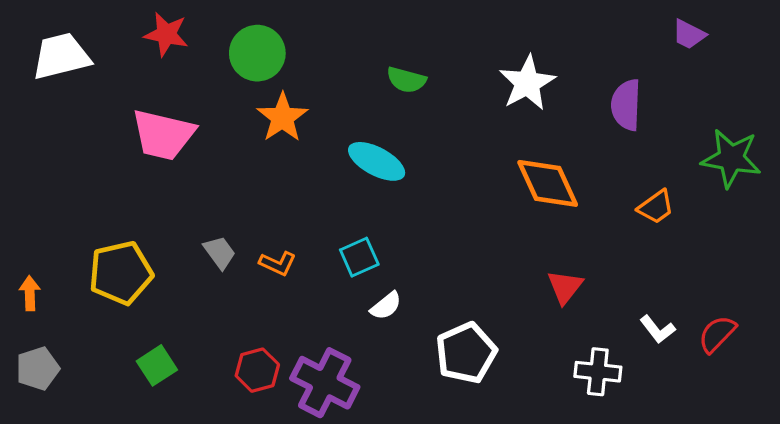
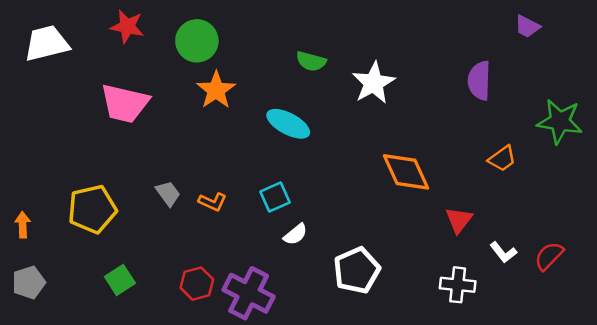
white star: (527, 83) -> (374, 83), moved
orange diamond: (548, 183) -> (406, 172), moved
red triangle: (565, 287) -> (459, 220), moved

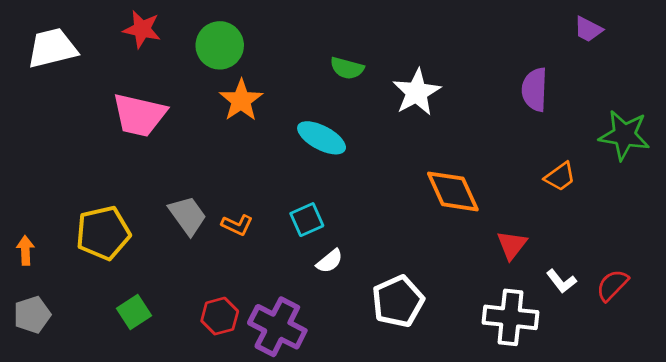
gray trapezoid: (168, 193) -> (188, 216), size x1.4
white cross: (458, 285) -> (510, 317), size x1.4

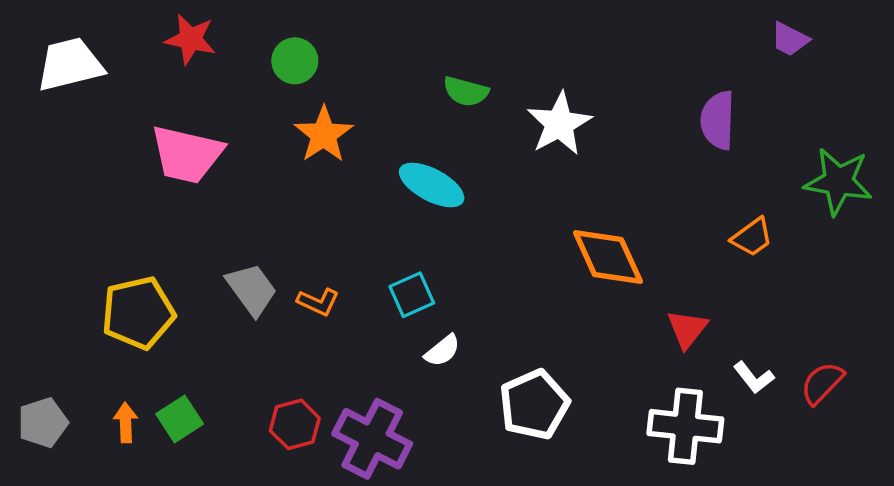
green circle: (220, 45) -> (295, 61), size x0.7
orange arrow: (25, 250) -> (126, 423), moved

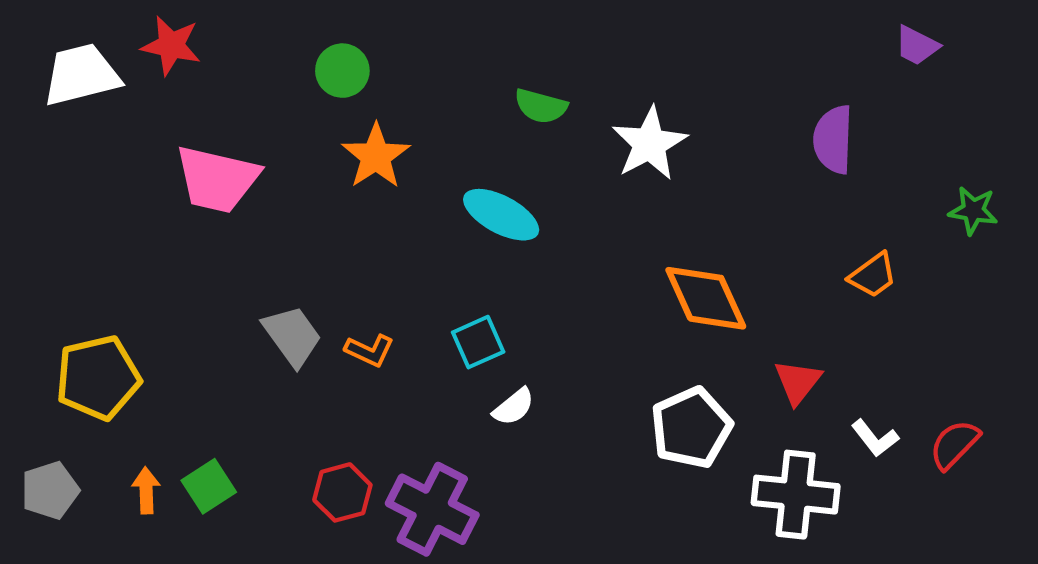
red star: (190, 39) -> (171, 46), moved
green star: (838, 181) -> (973, 211), size x0.6
yellow pentagon: (138, 313) -> (98, 378), moved
white pentagon: (534, 405) -> (691, 428), moved

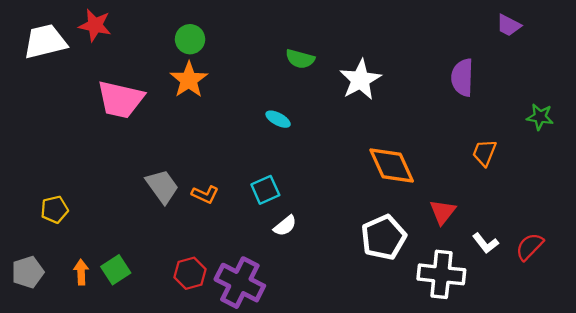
orange star: (376, 156) -> (189, 80), moved
cyan ellipse: (501, 215) -> (278, 119), size x0.6
orange trapezoid: (873, 275) -> (484, 153), turned 148
yellow pentagon: (98, 378) -> (54, 210), size x0.6

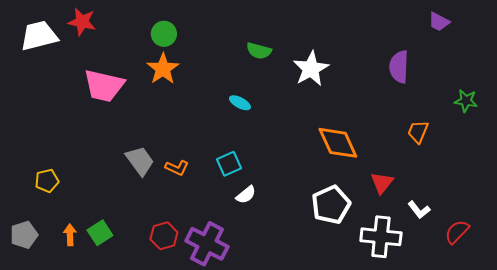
red semicircle: (530, 247) -> (457, 232), moved

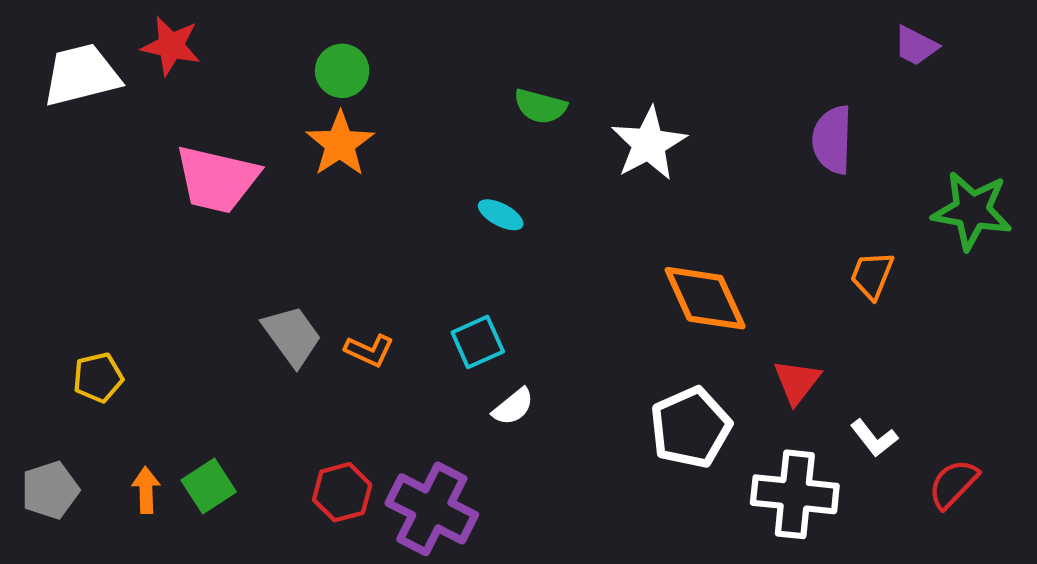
green star: (466, 101) -> (972, 211), size x1.6

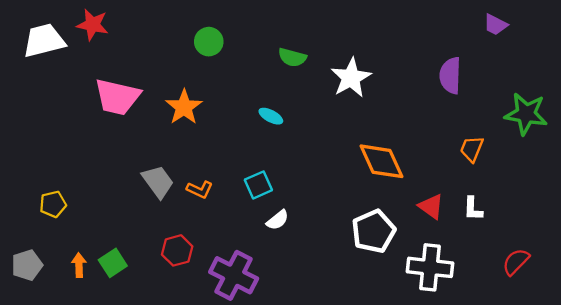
green circle: (342, 71) -> (209, 42), moved
orange star: (340, 144) -> (184, 107), moved
red triangle: (797, 382) -> (431, 206), turned -32
white L-shape: (874, 438) -> (473, 209), moved, turned 40
red hexagon: (342, 492) -> (177, 250), moved

